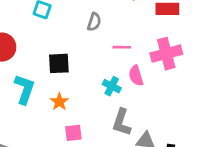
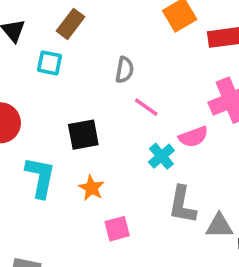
pink line: (122, 47) -> (146, 107), moved, turned 42
pink semicircle: (136, 76) -> (193, 137), turned -84
cyan cross: (112, 86) -> (161, 156), turned 30

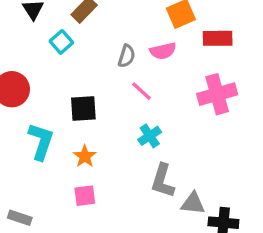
cyan square: (49, 63) -> (61, 42), turned 30
pink semicircle: (193, 137) -> (163, 51), moved
pink square: (117, 229) -> (85, 196), moved

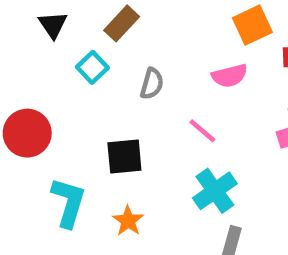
gray semicircle: (127, 56) -> (152, 84), moved
cyan cross: (150, 136) -> (215, 191), size x1.4

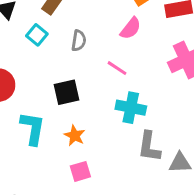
pink semicircle: (230, 76) -> (131, 28), turned -30
cyan cross: (215, 191) -> (131, 108), turned -36

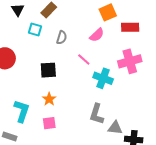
cyan square: (37, 35) -> (35, 29), turned -32
cyan cross: (131, 108) -> (103, 78), moved
cyan L-shape: (33, 128) -> (22, 111), moved

